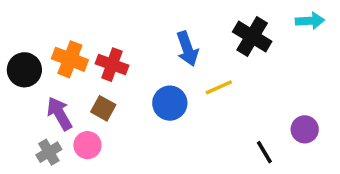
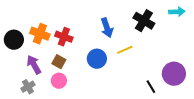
purple circle: (305, 129) -> (174, 74), size x1.5
pink circle: (87, 145) -> (59, 81), moved

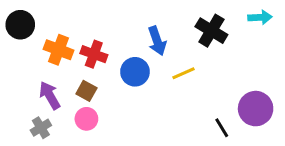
black circle: (14, 40) -> (20, 25), moved
blue circle: (97, 59) -> (135, 72), moved

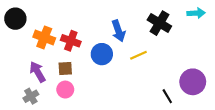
brown square: (86, 91) -> (65, 69), turned -32

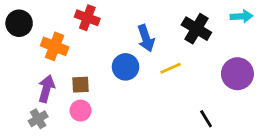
red cross: (71, 41) -> (87, 18), moved
purple arrow: (38, 72) -> (46, 89), turned 45
purple circle: (193, 82) -> (237, 74), moved

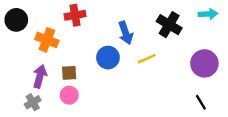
red cross: (87, 18) -> (75, 15), turned -30
black line: (206, 119) -> (201, 102), moved

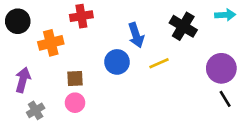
orange cross: (47, 40) -> (51, 43), turned -35
purple arrow: (40, 76) -> (23, 80), moved
black line: (201, 102) -> (225, 99), moved

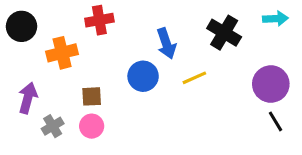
gray cross: (36, 110) -> (53, 126), moved

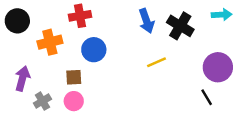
blue arrow: (166, 44) -> (146, 21), moved
blue circle: (143, 76) -> (94, 50), moved
black line: (275, 121) -> (207, 97), moved

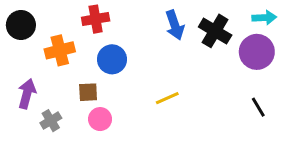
yellow line: (156, 62) -> (167, 98), moved
purple circle: (218, 67) -> (257, 52), moved
black line: (207, 97) -> (258, 107), moved
pink circle: (74, 101) -> (100, 119), moved

